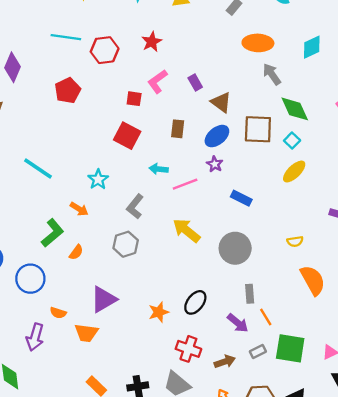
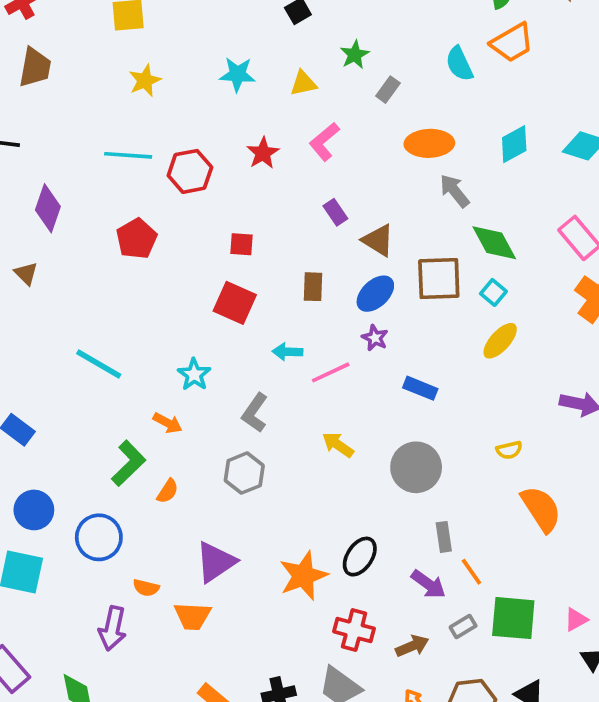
pink L-shape: (157, 81) -> (324, 142), moved
yellow arrow: (186, 230) -> (338, 445), size x0.7
orange star: (159, 312) -> (303, 576), size x1.5

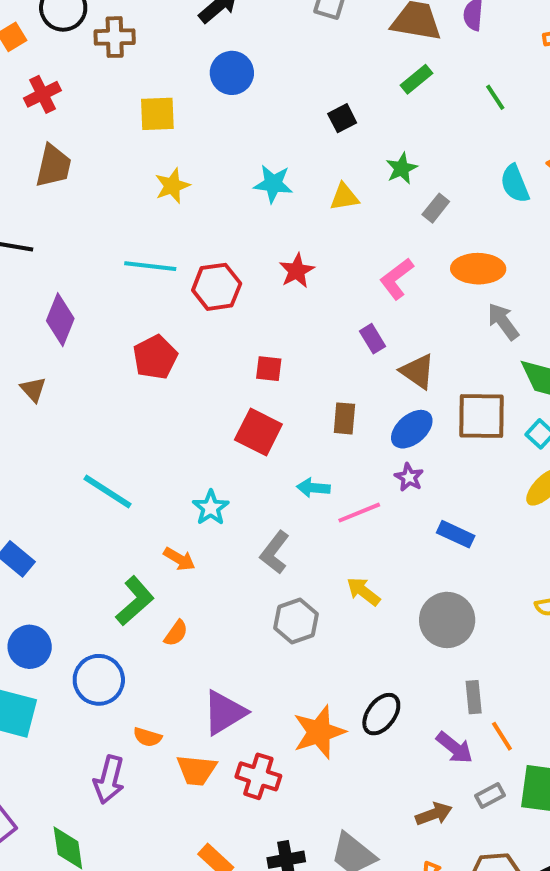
pink L-shape: (324, 142) -> (397, 279), moved
gray hexagon: (244, 473) -> (296, 621), moved
red cross: (354, 630) -> (258, 776), moved

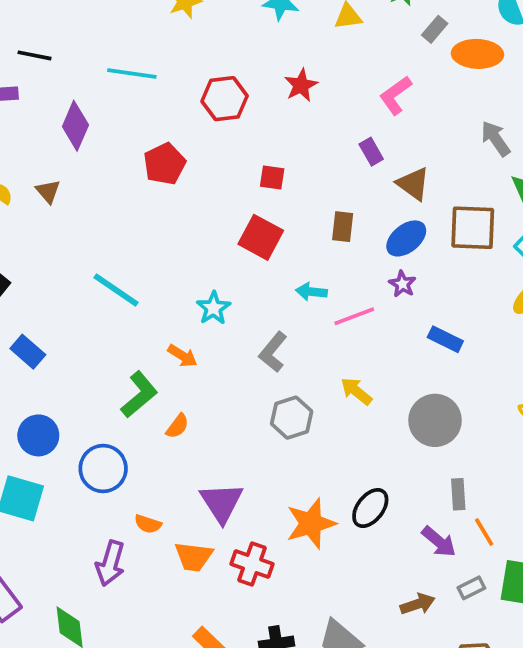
cyan line: (150, 266) -> (132, 73), moved
orange ellipse: (478, 269) -> (477, 54), moved
purple triangle: (224, 713) -> (221, 503), turned -33

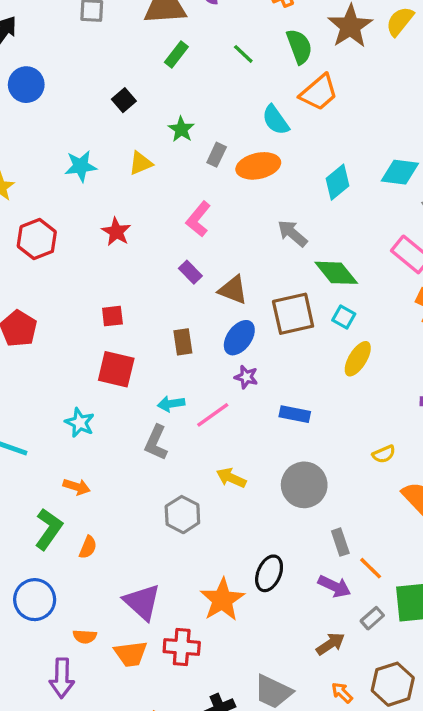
red hexagon: (225, 99) -> (37, 239), moved
cyan star: (213, 308) -> (80, 423), moved
gray L-shape: (273, 352) -> (156, 443), moved

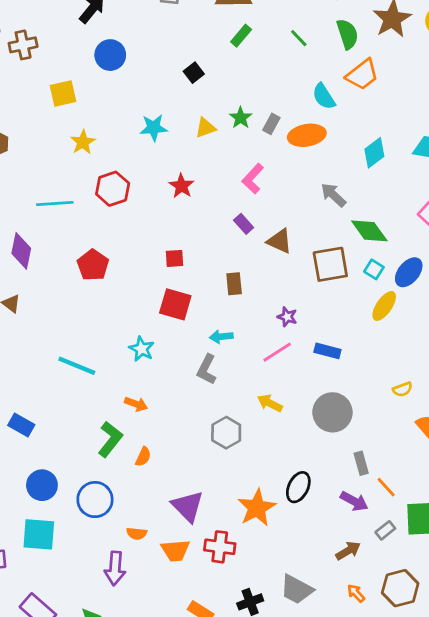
green star: (181, 129) -> (241, 118), moved
blue ellipse: (239, 338) -> (409, 272), moved
pink line: (213, 415) -> (277, 352), moved

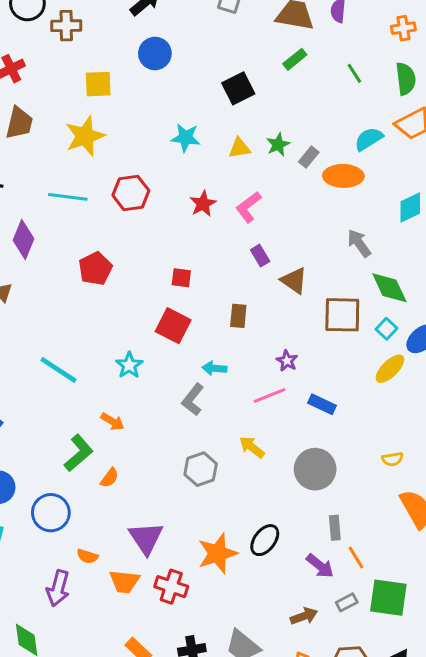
black square: (194, 73) -> (238, 88), size x1.5
cyan semicircle: (324, 96) -> (369, 139), turned 80
yellow star: (83, 142) -> (85, 136), moved, size x1.5
pink L-shape: (253, 179) -> (248, 207), moved

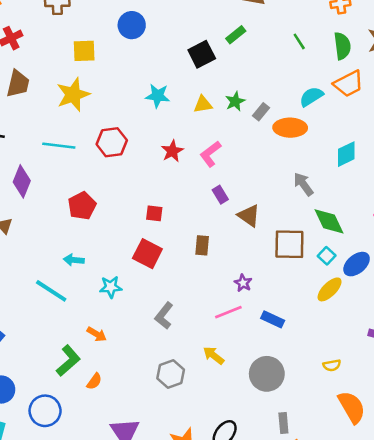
green rectangle: (295, 59) -> (236, 35), moved
cyan star: (129, 365) -> (111, 287), turned 30
cyan arrow: (214, 368) -> (74, 260), moved

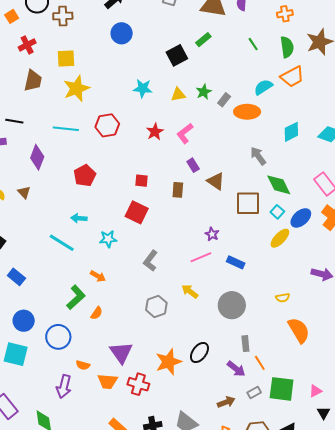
yellow square: (84, 51) -> (66, 58), moved
brown rectangle: (202, 245) -> (178, 190), moved

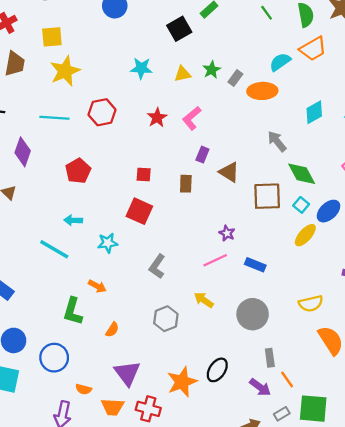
purple rectangle: (193, 165) -> (202, 155), turned 56
green L-shape: (76, 297) -> (73, 311), turned 150
yellow semicircle: (283, 298) -> (311, 303), size x1.5
orange semicircle: (97, 313) -> (112, 330), moved

